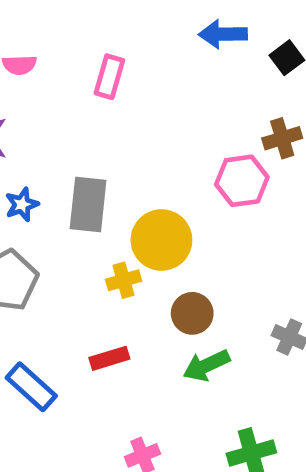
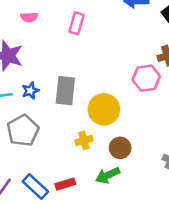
yellow cross: (124, 280) -> (84, 140), moved
red rectangle: (109, 358) -> (65, 184), moved
green arrow: (206, 365) -> (108, 175), moved

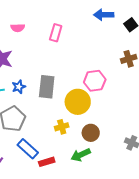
pink hexagon: (146, 78) -> (95, 81), moved
blue rectangle: (35, 187) -> (28, 149), moved

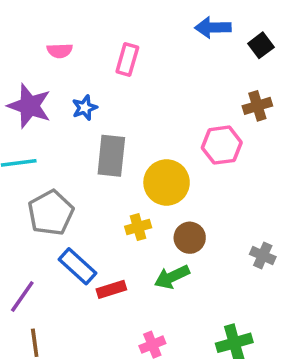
pink hexagon: (95, 81) -> (222, 145), moved
blue star: (19, 87) -> (85, 108), moved

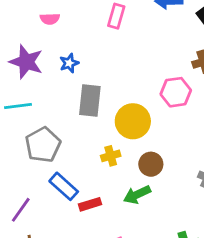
pink rectangle: (127, 60) -> (116, 16), moved

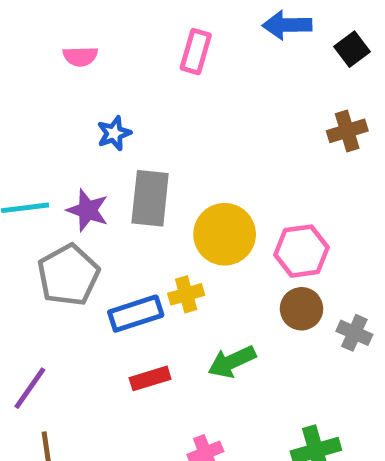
purple star: (26, 62) -> (88, 210), moved, size x0.7
pink hexagon: (176, 92) -> (302, 251), moved
brown circle: (151, 164) -> (302, 309), moved
blue rectangle: (64, 186) -> (136, 314), moved, turned -60

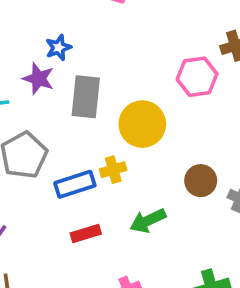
purple star: (88, 210) -> (38, 79), moved
pink hexagon: (302, 251) -> (197, 77), moved

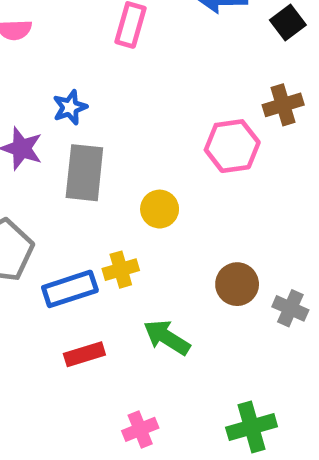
blue star: (59, 48) -> (70, 107), moved
yellow circle: (142, 124) -> (160, 209), size x0.6
green arrow: (148, 221) -> (167, 337), turned 57

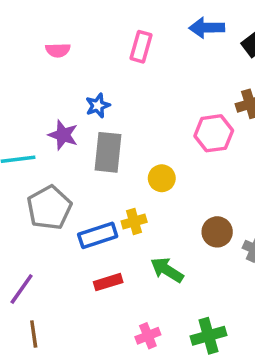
green cross: (252, 427) -> (208, 336), moved

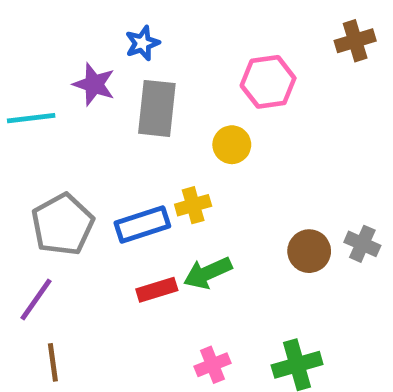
pink hexagon: (214, 133) -> (268, 82), moved
gray pentagon: (49, 208) -> (63, 225), moved
brown circle: (217, 232) -> (309, 251), moved
green arrow: (167, 270) -> (208, 273), moved, turned -56

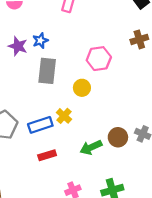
purple star: (94, 84) -> (18, 46), moved
yellow cross: (193, 205) -> (64, 116), turned -32
green arrow: (208, 273) -> (91, 147), moved

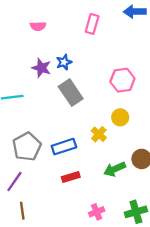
gray rectangle: (47, 71) -> (71, 93), turned -40
yellow circle: (82, 88) -> (120, 117), moved
yellow cross: (64, 116) -> (99, 134), moved

